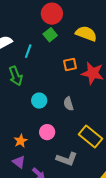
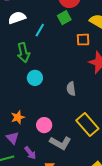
orange square: (70, 65) -> (83, 40), moved
cyan circle: (39, 101) -> (35, 78), moved
pink circle: (47, 132) -> (44, 125), moved

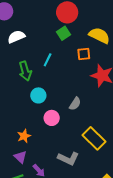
cyan line: (40, 30) -> (48, 60), moved
gray semicircle: (71, 89) -> (75, 104), turned -136
pink circle: (44, 125) -> (52, 118), moved

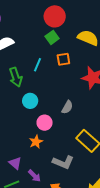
orange square: (84, 54) -> (63, 59), moved
orange star: (24, 136) -> (36, 142), moved

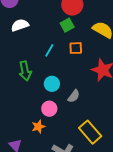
green arrow: (16, 77) -> (25, 71), moved
cyan circle: (30, 101) -> (52, 84), moved

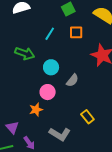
green arrow: (25, 71) -> (25, 53), turned -60
yellow rectangle: (90, 132) -> (87, 117), size x0.6

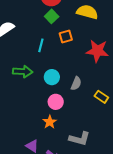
yellow rectangle: (87, 117) -> (101, 97), moved

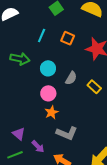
orange square: (66, 36) -> (68, 38), moved, turned 32
yellow rectangle: (101, 97) -> (94, 87), moved
orange star: (50, 122) -> (52, 112), moved

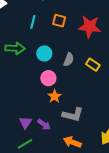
purple triangle: (19, 134) -> (25, 123), turned 32
purple arrow: (38, 147) -> (44, 125), moved

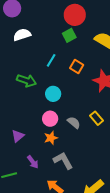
gray semicircle: (69, 60) -> (74, 123), moved, turned -88
gray L-shape: (73, 115) -> (63, 161), turned -150
purple triangle: (25, 123) -> (18, 136), moved

